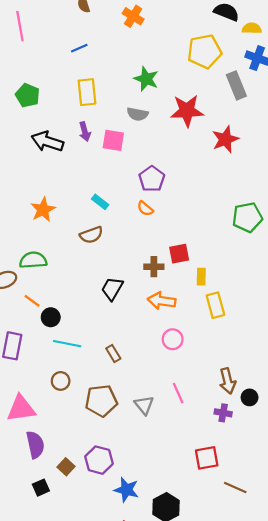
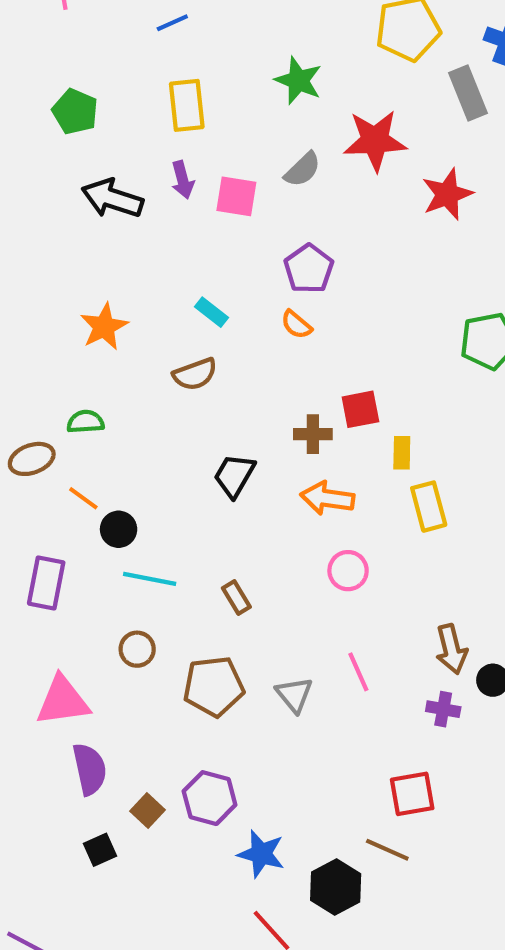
gray semicircle: (137, 114) -> (303, 169), moved, turned -55
green semicircle: (33, 260) -> (85, 422), size x0.7
brown line: (235, 488) -> (387, 850), moved

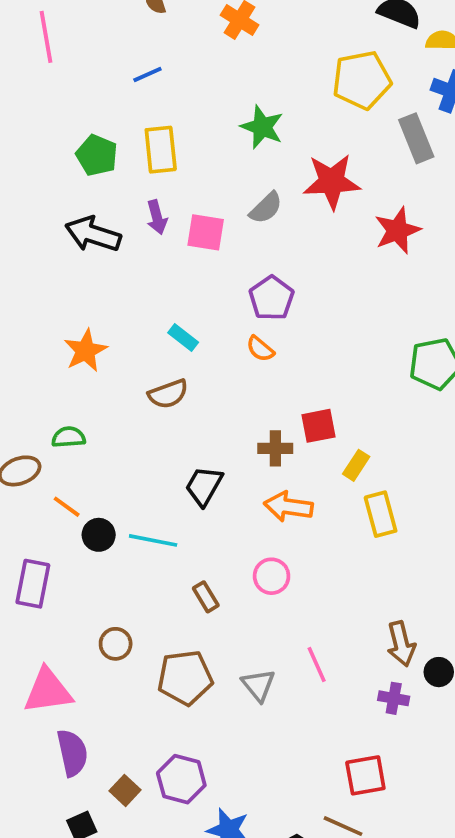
green pentagon: (75, 112) -> (97, 155), moved
yellow rectangle: (402, 453) -> (356, 465), turned 32
pink circle: (348, 571) -> (272, 576), moved
cyan line: (150, 579) -> (153, 540), moved

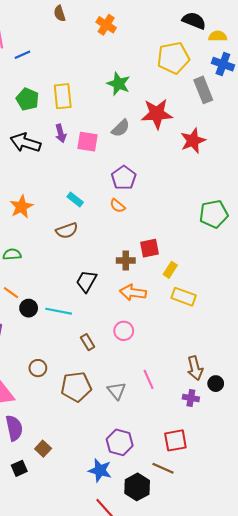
blue line: (147, 74) -> (22, 55), moved
yellow rectangle: (381, 514) -> (184, 297), turned -55
purple hexagon: (181, 779) -> (120, 442), moved

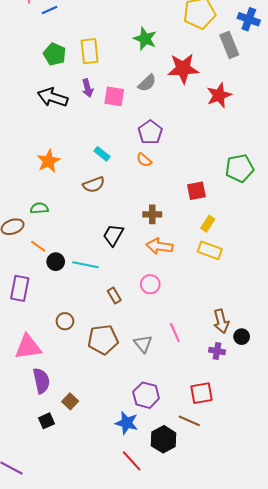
red square: (150, 248) -> (196, 191), moved
yellow rectangle: (170, 270) -> (208, 224), moved

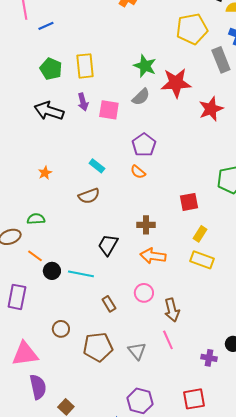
green star: (145, 39) -> (145, 66), moved
orange star: (49, 161) -> (45, 173), size x0.6
brown arrow: (221, 321) -> (172, 310), moved

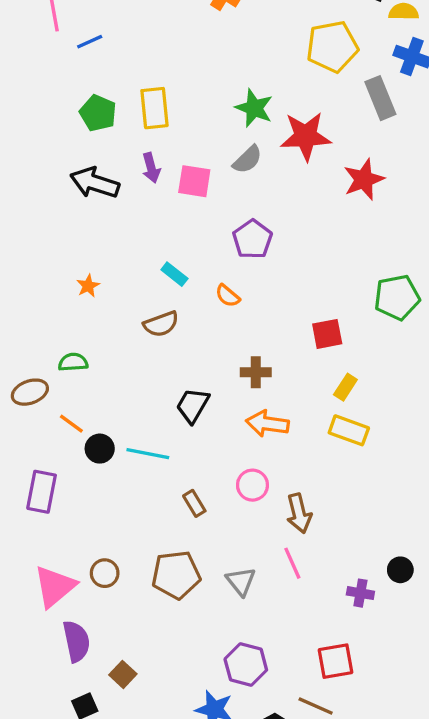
orange semicircle: (138, 172) -> (228, 296), moved
brown circle: (61, 329) -> (105, 573), moved
pink triangle: (25, 354) -> (55, 586), turned -32

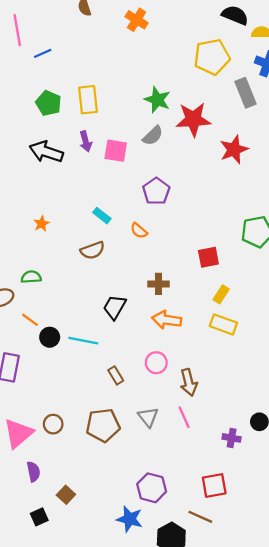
gray triangle: (241, 581) -> (148, 417), moved
purple semicircle: (76, 641) -> (33, 472), size x0.7

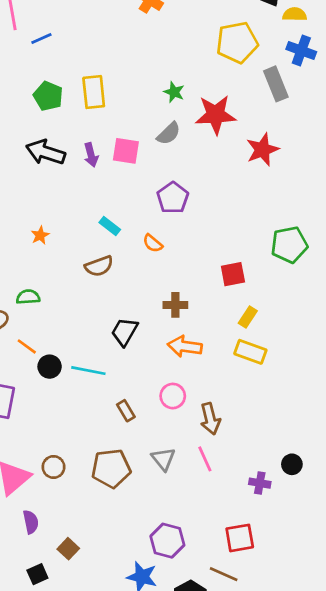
green star: (157, 100) -> (174, 92), size x0.7
purple arrow: (86, 141) -> (91, 155), moved

